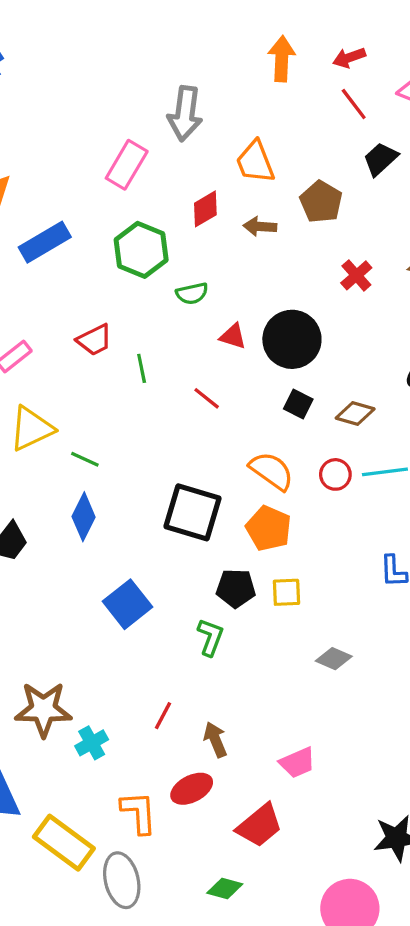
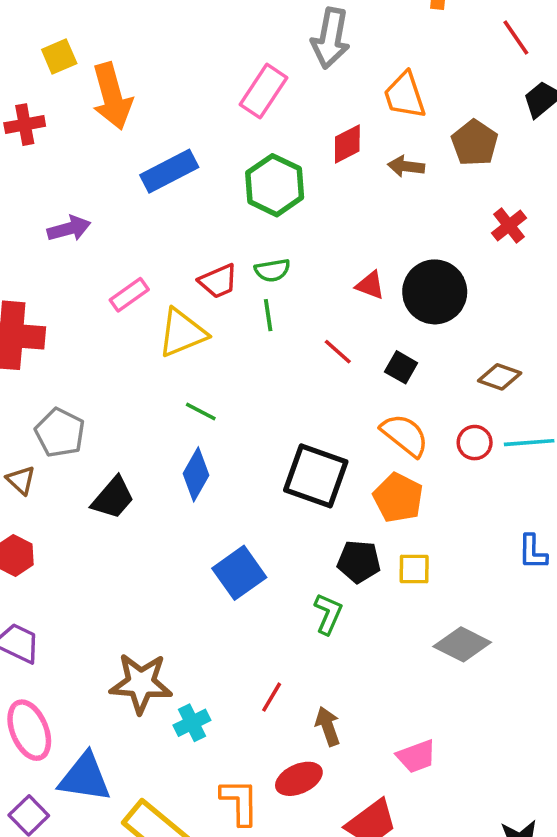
green semicircle: (192, 293) -> (272, 270), moved
black square: (298, 404) -> (401, 367), moved
yellow triangle: (31, 429) -> (182, 333), moved
gray diamond: (334, 659) -> (462, 644), size x1.4

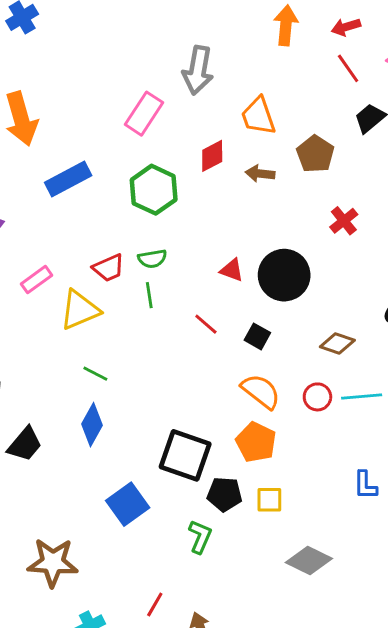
black square: (316, 476) -> (185, 455), moved
brown star: (141, 683) -> (53, 562), moved

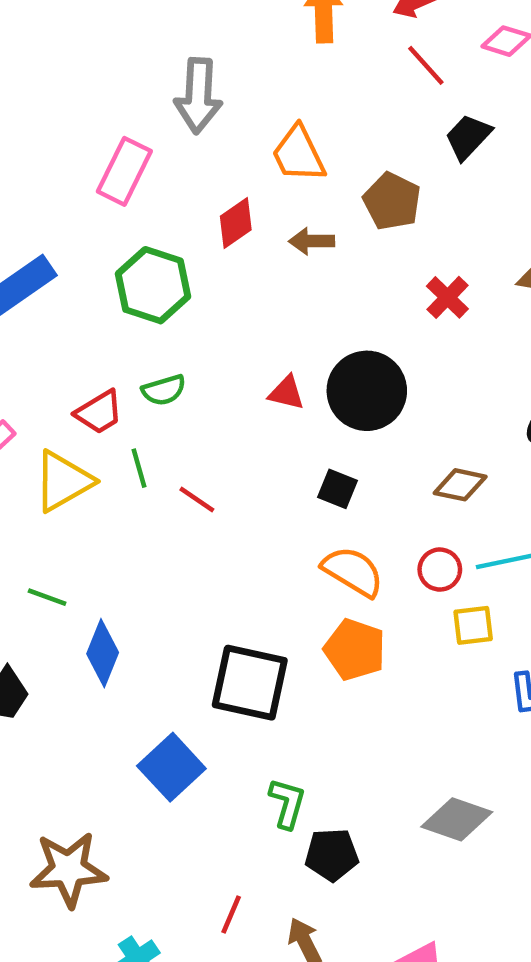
green line: (149, 295) -> (139, 468), moved
red line: (206, 324) -> (197, 500), moved
green line: (95, 374) -> (47, 597), moved
black pentagon: (224, 494) -> (332, 855), moved
yellow square: (269, 500) -> (473, 625), moved

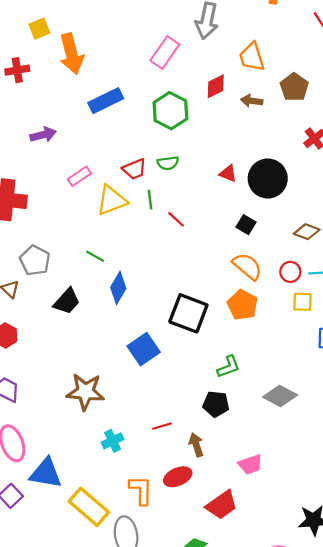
green L-shape: (287, 803) -> (228, 367), moved, turned 45
red line: (231, 915) -> (162, 426), turned 42

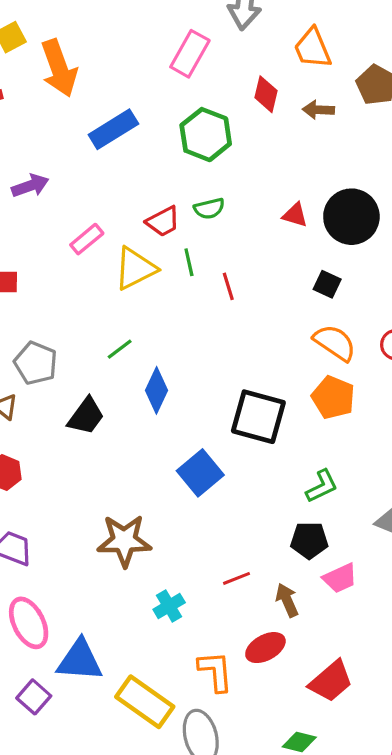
red diamond: (216, 86) -> (266, 94), turned -45
red line: (176, 219) -> (228, 286), turned 36
green line: (95, 256) -> (120, 349), turned -60
pink trapezoid: (250, 464) -> (340, 578), moved

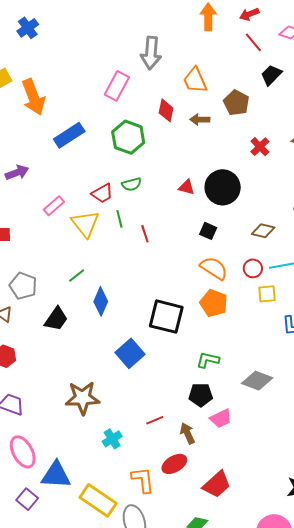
yellow triangle: (135, 268) -> (85, 224), turned -40
green L-shape: (322, 486) -> (208, 360), turned -140

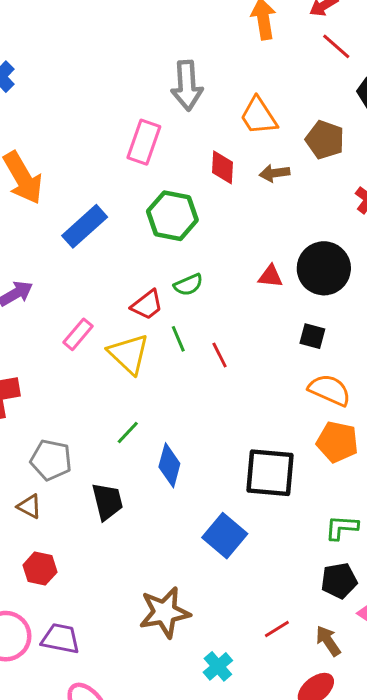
black trapezoid: (56, 319) -> (107, 501), turned -40

